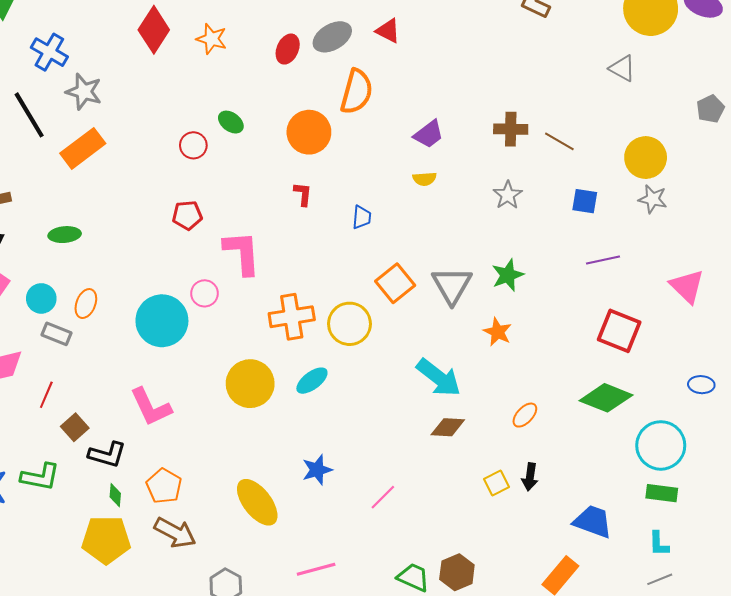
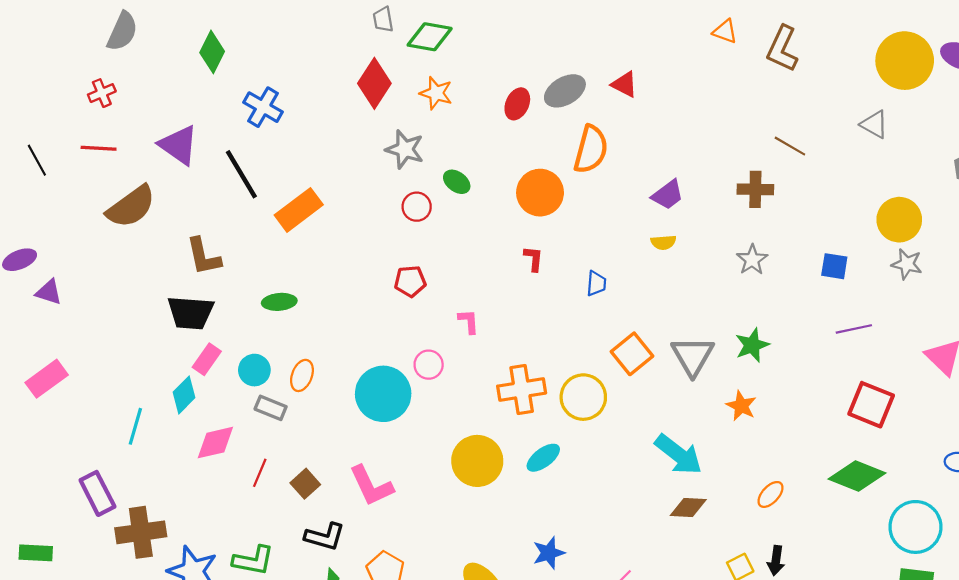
gray star: (84, 92) -> (405, 149), moved
brown line: (559, 141) -> (790, 146), moved
pink L-shape: (242, 253) -> (469, 321), size x0.5
brown square: (75, 427) -> (305, 484), moved

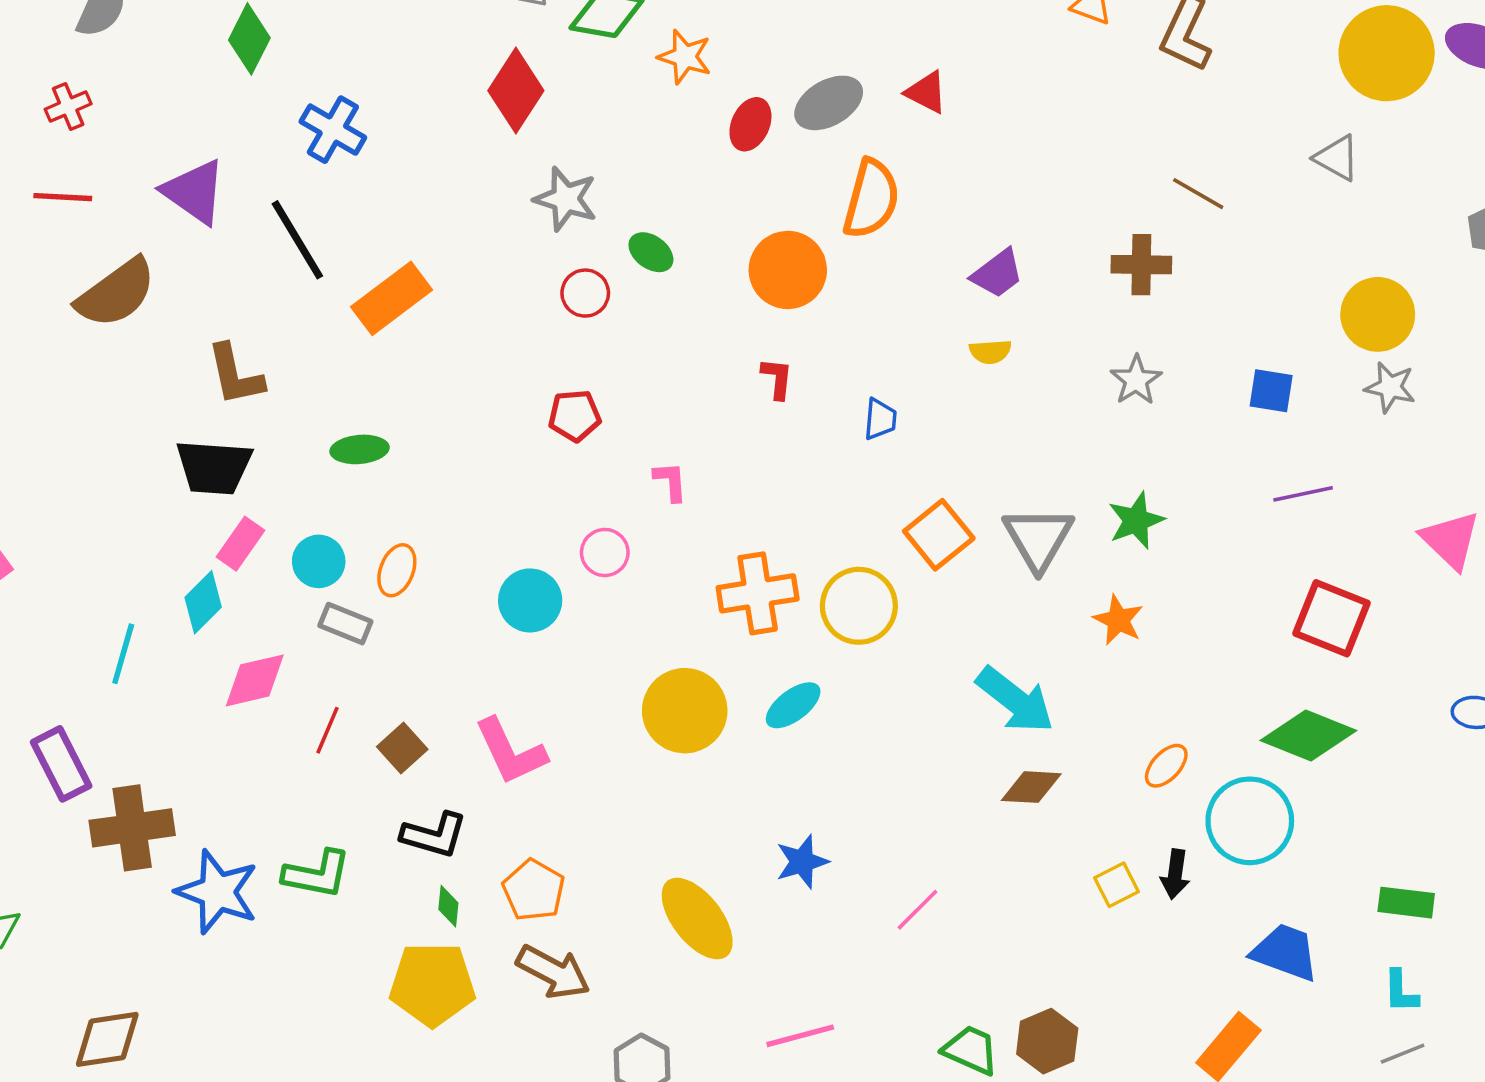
orange star: (436, 93) -> (685, 57), moved
cyan circle: (383, 394) -> (530, 600), size x0.7
cyan circle: (915, 527) -> (1250, 821), moved

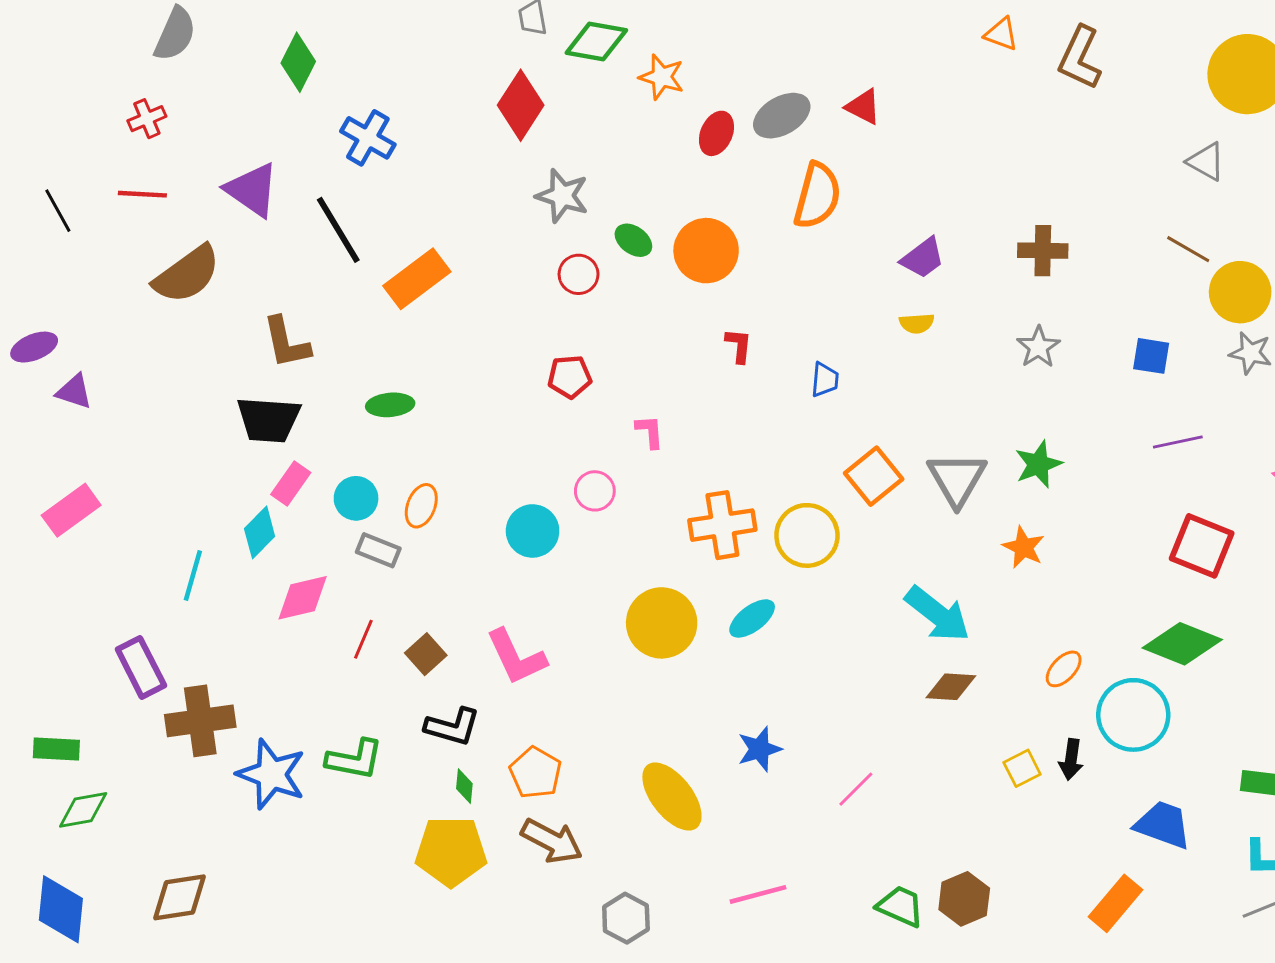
brown line: (1198, 194) -> (1188, 249), moved
orange circle: (788, 270) -> (706, 251), moved

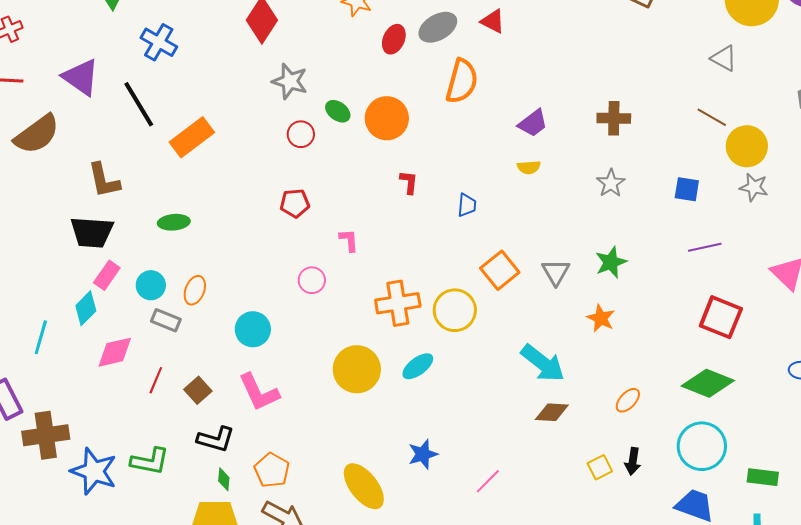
gray triangle: (957, 479) -> (556, 272), size x0.7
cyan circle: (533, 531) -> (253, 329), moved
cyan circle: (1133, 715) -> (702, 446), moved

